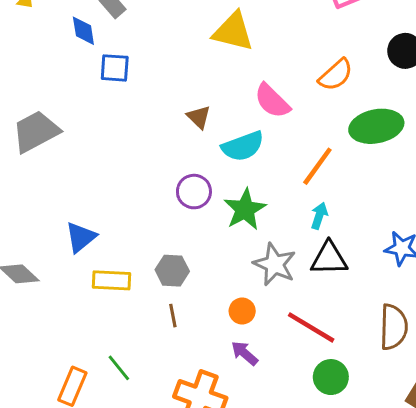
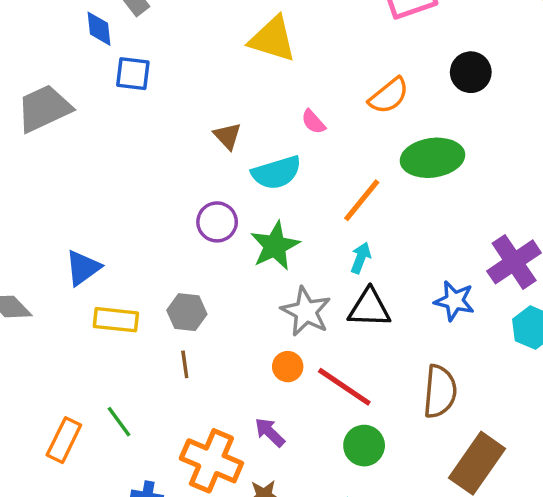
pink semicircle: (272, 101) -> (313, 122), size x0.6
gray trapezoid: (36, 132) -> (44, 108), moved
orange circle: (242, 311) -> (288, 367), moved
purple arrow: (245, 353) -> (270, 432), moved

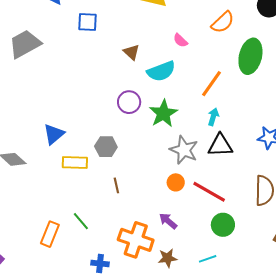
blue square: (133, 74) -> (87, 22), moved
green ellipse: (432, 158) -> (250, 56), turned -64
gray hexagon: (187, 312) -> (106, 147), moved

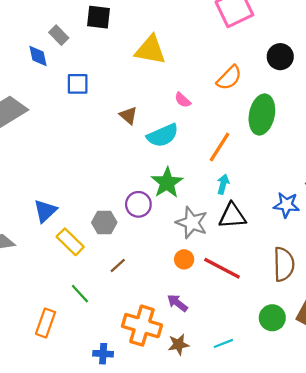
purple circle: (129, 102) -> (138, 204), moved
yellow rectangle: (75, 163) -> (70, 242), turned 45
brown line: (116, 185) -> (118, 266), turned 63
green line: (81, 221) -> (80, 294), moved
green circle: (223, 225) -> (272, 318), moved

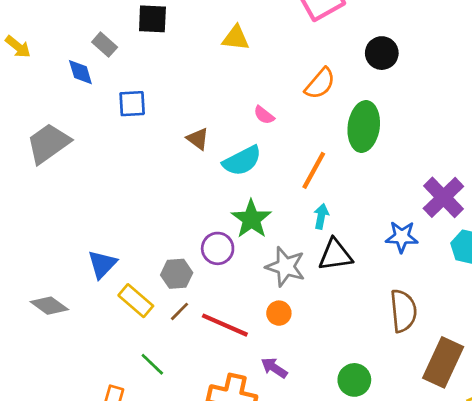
yellow triangle: (150, 50) -> (236, 38), moved, size x0.7
brown line: (118, 266) -> (180, 311), moved
red line: (222, 268) -> (225, 325), moved
green circle: (272, 318) -> (354, 380), moved

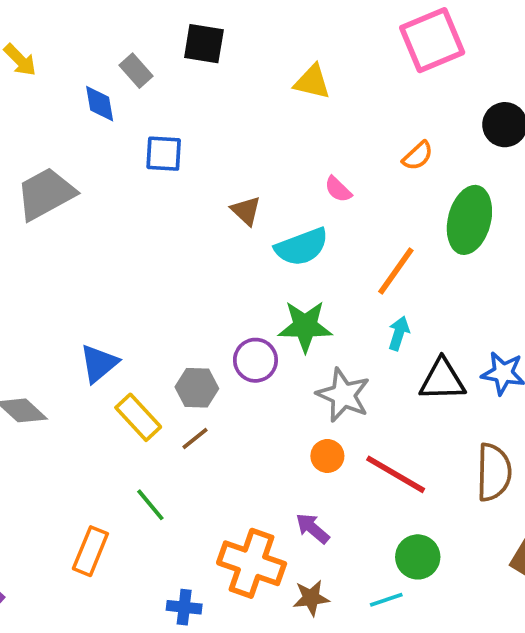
orange semicircle: (320, 83) -> (418, 156), size x0.7
green star: (251, 219) -> (305, 326), turned 30
black triangle: (335, 255) -> (442, 380), moved
red line: (225, 325) -> (396, 474), moved

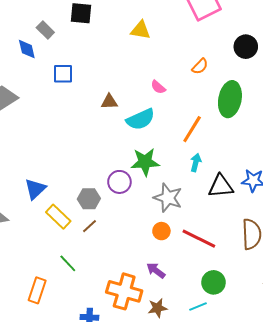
brown triangle: (246, 211) -> (109, 102), turned -42

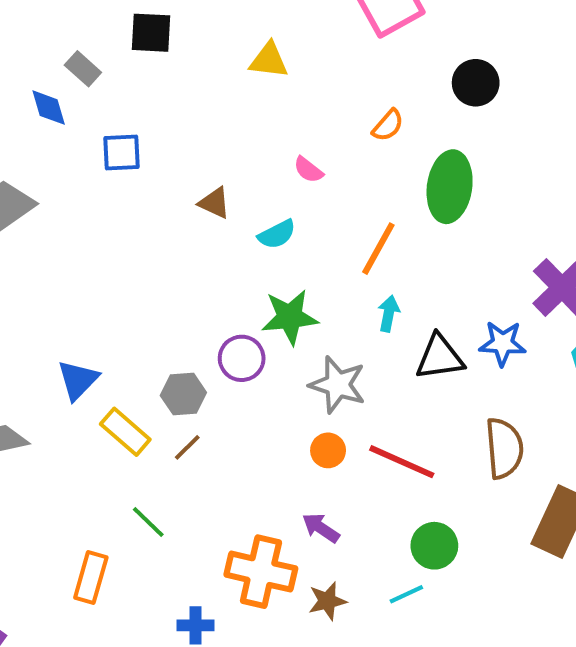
brown triangle: (109, 102) -> (214, 203), turned 30
cyan semicircle: (141, 119) -> (277, 234), size x0.7

